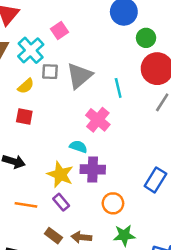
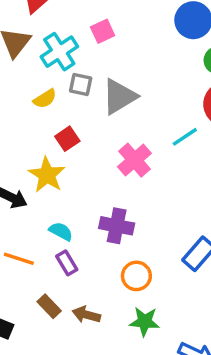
cyan line: (118, 88) -> (185, 137), moved, turned 60
red square: (24, 117) -> (67, 139), moved, turned 36
cyan semicircle: (78, 147) -> (61, 231), moved
yellow star: (60, 174) -> (47, 175), moved

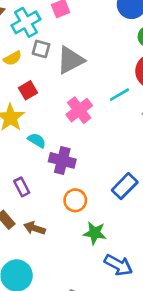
cyan semicircle: (61, 231) -> (37, 140), moved
green star: (145, 322) -> (95, 233), moved

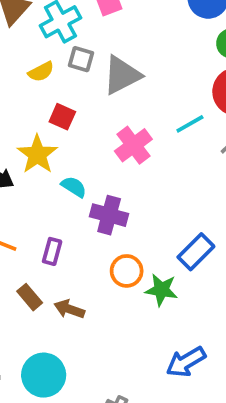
red square: (28, 90) -> (62, 117), turned -36
purple rectangle: (22, 187) -> (52, 251), turned 42
green star: (95, 233) -> (161, 290), moved
blue arrow: (118, 265) -> (186, 362), turned 120

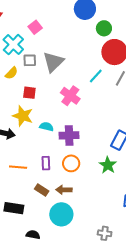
orange circle: (127, 271) -> (71, 163), moved
green star: (161, 290) -> (108, 165), turned -30
cyan circle: (44, 375) -> (61, 214), moved

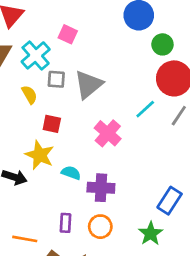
pink square: (35, 27) -> (68, 34), turned -32
yellow semicircle: (11, 73) -> (29, 95), turned -80
orange line: (18, 167) -> (25, 239), moved

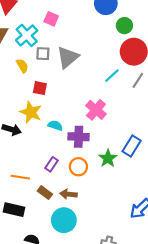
pink cross: (108, 133) -> (96, 110), moved
purple rectangle: (65, 223) -> (52, 164), turned 32
green star: (151, 234) -> (108, 158), moved

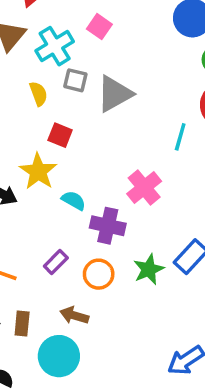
cyan line: (112, 76) -> (180, 137), turned -42
brown rectangle: (45, 193) -> (22, 323), moved, turned 48

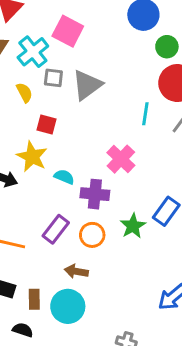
pink square: (99, 27) -> (68, 31), size x1.5
purple rectangle: (56, 262) -> (56, 229), size x1.4
brown rectangle: (22, 323) -> (34, 299), moved

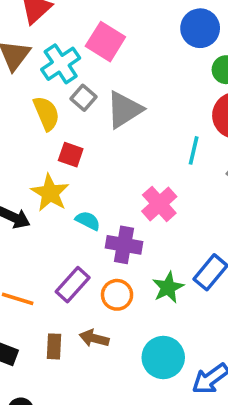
gray square: (53, 78) -> (84, 98), turned 30
yellow semicircle: (24, 93) -> (46, 113), size x1.4
brown rectangle: (34, 299) -> (54, 346), moved
cyan circle: (68, 306) -> (163, 357), moved

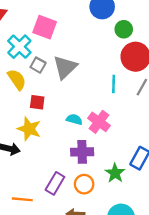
cyan semicircle: (88, 221) -> (74, 119), moved

